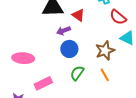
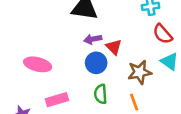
red triangle: (78, 15) -> (114, 47), moved
green semicircle: (77, 73) -> (101, 94), turned -49

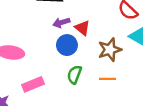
green semicircle: (101, 94) -> (74, 75), turned 30
orange line: (134, 102) -> (107, 79), turned -63

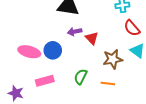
blue circle: (67, 45) -> (53, 50), moved

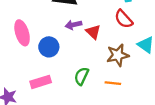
red semicircle: (132, 28) -> (124, 19), moved
pink ellipse: (29, 52) -> (22, 33), moved, turned 60

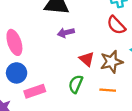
red triangle: (93, 32) -> (87, 59), moved
blue circle: (49, 47) -> (17, 73), moved

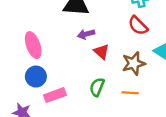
red triangle: (87, 59) -> (101, 52), moved

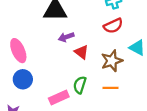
red semicircle: (138, 26) -> (113, 26), turned -66
pink rectangle: (55, 95) -> (59, 97), moved

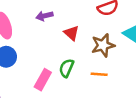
purple arrow: (66, 37) -> (44, 16), moved
pink rectangle: (59, 97) -> (43, 80), turned -42

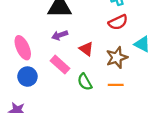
green semicircle: (67, 68) -> (85, 82), turned -48
pink rectangle: (43, 80) -> (60, 65), moved, turned -72

